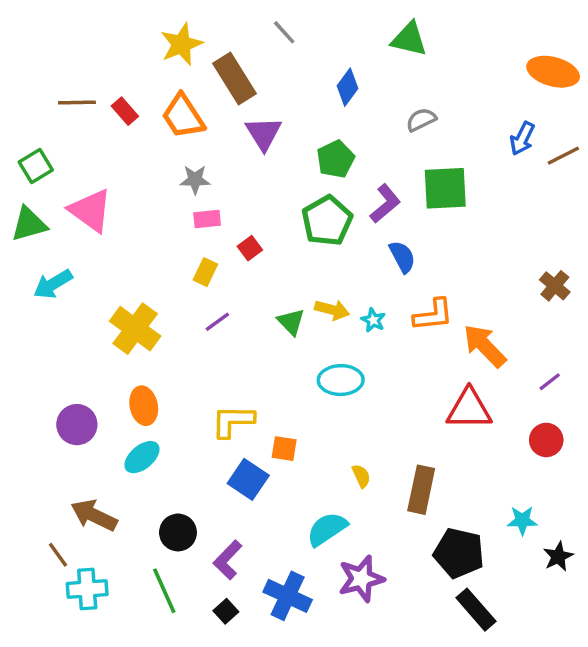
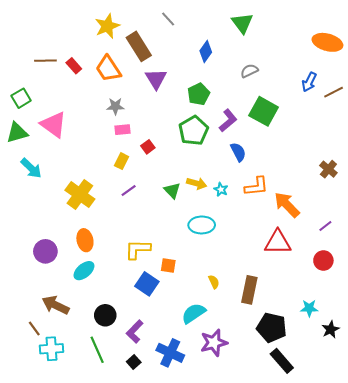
green triangle: (409, 39) -> (242, 23), turned 40
green square: (445, 188) -> (264, 111), turned 32
cyan arrow: (53, 284) -> (31, 168), turned -105

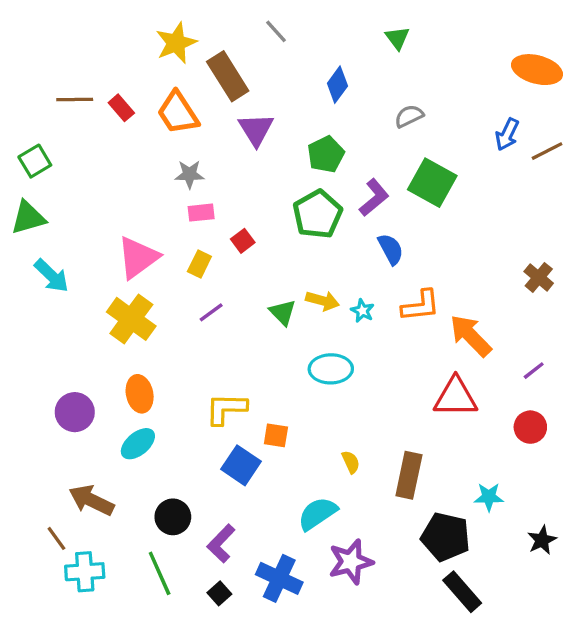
green triangle: (242, 23) -> (397, 38), size x0.7
pink triangle: (54, 125) -> (138, 257), moved, turned 48
cyan star: (309, 308) -> (489, 497), moved

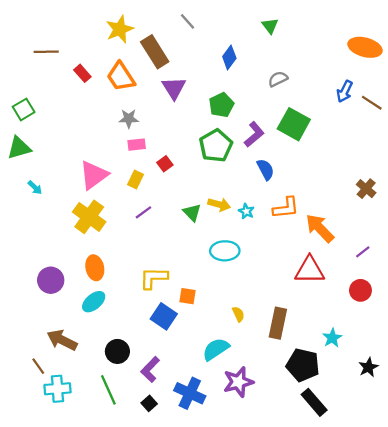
brown line: (75, 99) -> (46, 52), moved
brown line: (547, 151) -> (372, 103), turned 60
cyan arrow: (51, 276) -> (35, 187), size x0.6
cyan star: (489, 497) -> (332, 338), turned -30

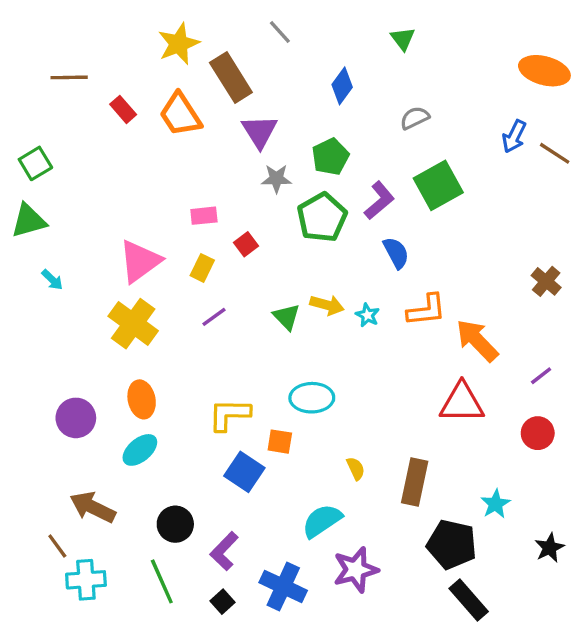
gray star: (129, 119) -> (276, 179), moved
green square: (294, 124) -> (438, 185), turned 32
cyan ellipse: (225, 251) -> (312, 398), moved

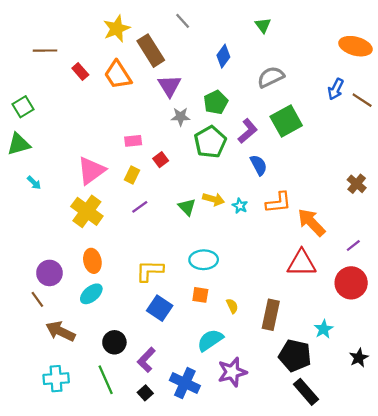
gray semicircle: (415, 118) -> (271, 77), size x1.4
red circle: (538, 433) -> (351, 283), size x1.5
orange square: (280, 442) -> (200, 295), moved
brown line: (57, 546) -> (37, 299), moved

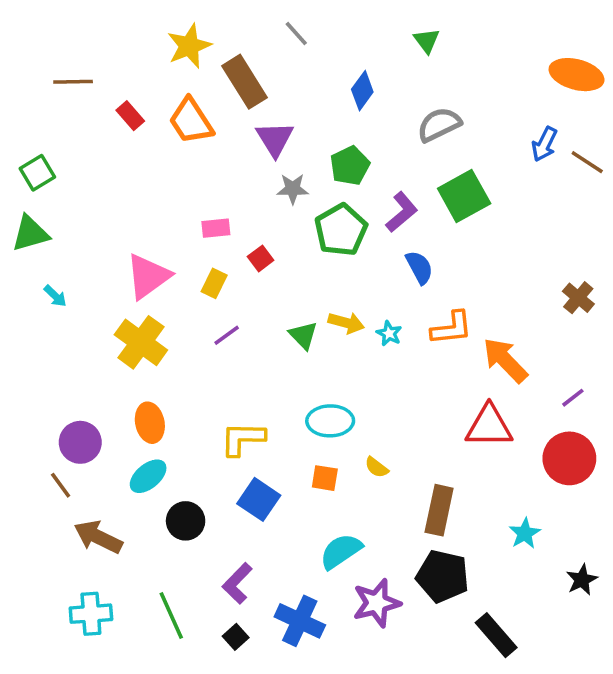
yellow semicircle: (232, 306) -> (377, 467), moved, turned 152
black circle: (114, 342) -> (186, 521), moved
black pentagon: (295, 356) -> (443, 576), moved

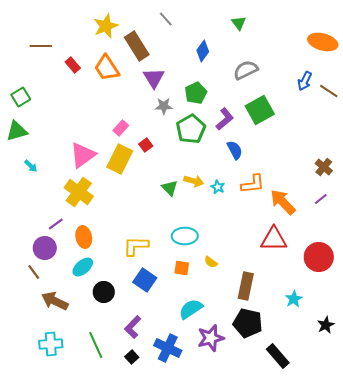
pink rectangle: (216, 228) -> (121, 128), turned -42
yellow rectangle: (214, 283) -> (120, 159), size x1.8
purple line: (227, 335) -> (56, 224), moved
purple line: (573, 398) -> (321, 199), moved

